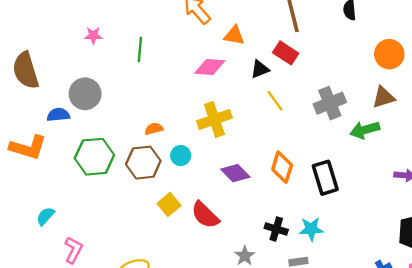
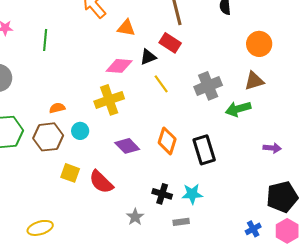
pink diamond: (210, 67) -> (119, 66), moved
yellow square: (169, 205) -> (70, 173), turned -30

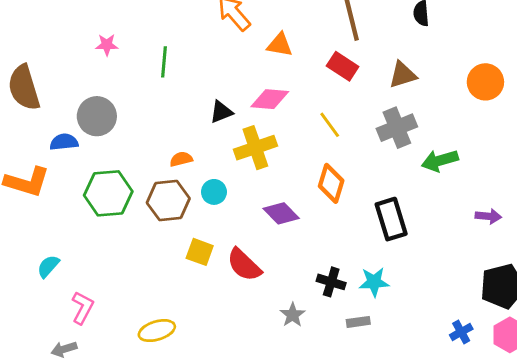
orange circle: (259, 44) -> (485, 82), moved
black triangle: (148, 57) -> (221, 112), moved
brown triangle: (254, 81) -> (403, 75), moved
orange diamond: (167, 141) -> (331, 183), moved

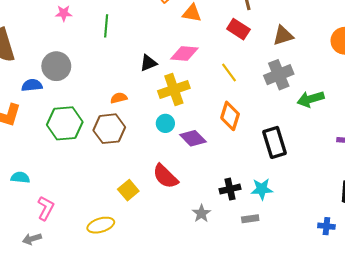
cyan circle: (214, 192) -> (165, 123), moved
yellow square: (200, 252) -> (128, 190), moved, turned 30
cyan semicircle: (48, 266) -> (20, 177), turned 54
black cross: (331, 282) -> (230, 189), turned -30
blue cross: (461, 332) -> (326, 226), turned 35

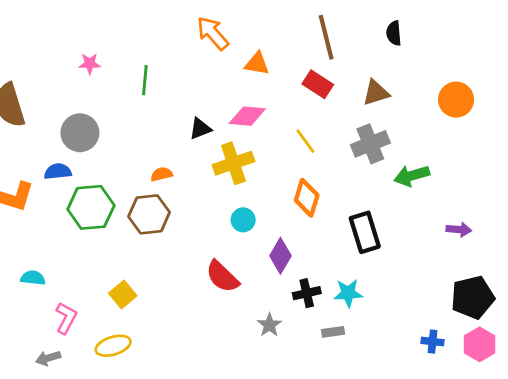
blue semicircle: (32, 85) -> (58, 171), moved
cyan circle: (165, 123) -> (243, 220), moved
purple diamond: (193, 138) -> (280, 256), moved, turned 75
yellow square: (128, 190) -> (123, 295), moved
yellow ellipse: (101, 225) -> (113, 346), moved

